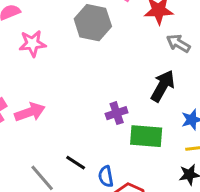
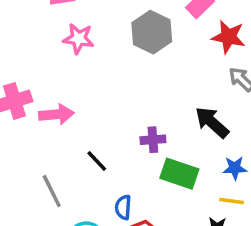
black arrow: (163, 86) -> (212, 122), turned -92
black line: (76, 163) -> (97, 161), moved

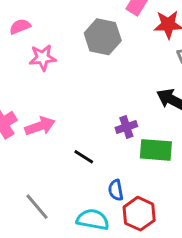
gray line: (52, 191) -> (37, 207), moved

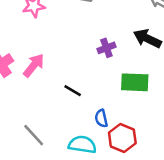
pink arrow: (40, 126) -> (34, 65), turned -30
purple cross: (126, 127) -> (106, 48), moved

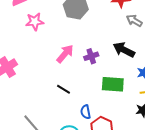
pink arrow: (34, 65) -> (65, 54), moved

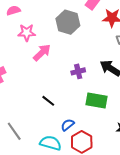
pink arrow: (65, 54) -> (42, 53), moved
blue semicircle: (86, 112) -> (68, 125), turned 56

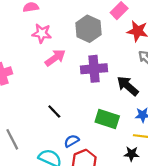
purple cross: (78, 71) -> (94, 69), moved, size x1.6

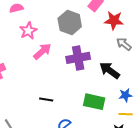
pink star: (42, 33) -> (28, 31), turned -30
black line: (54, 112) -> (46, 100), turned -32

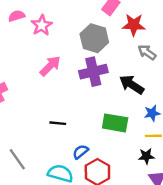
gray hexagon: (70, 23) -> (94, 38), moved
pink star: (28, 31) -> (42, 25), moved

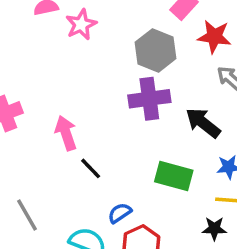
pink arrow: (50, 66) -> (66, 133), moved, turned -70
black line: (58, 123) -> (91, 168), turned 35

